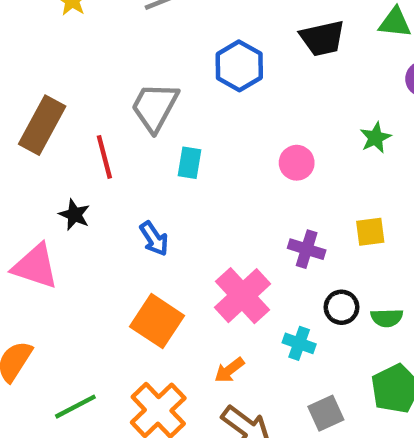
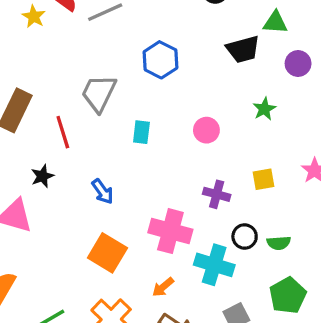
black trapezoid: (322, 38) -> (243, 49), moved
cyan rectangle: (190, 163) -> (141, 132), moved
black star: (74, 215) -> (42, 176), turned 30
pink cross: (243, 296) -> (170, 231), turned -30
cyan cross: (299, 343) -> (214, 265), size x1.6

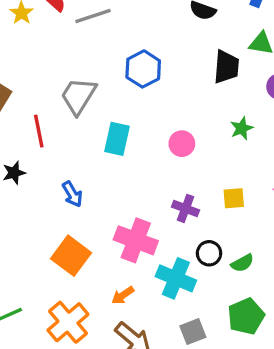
black trapezoid: (243, 49) -> (226, 67), turned -76
cyan rectangle: (141, 132) -> (117, 139), size x1.4
green semicircle: (279, 243) -> (242, 263), turned -30

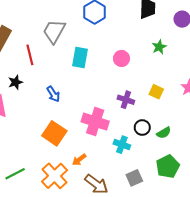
yellow square: (234, 198) -> (156, 92), turned 32
cyan cross: (176, 278) -> (122, 145), size x0.7
orange arrow: (123, 295) -> (79, 160), moved

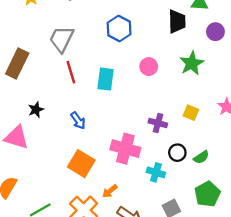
gray trapezoid: (54, 31) -> (62, 39), moved
green star: (159, 47) -> (192, 63), size x1.5
red line: (30, 55) -> (71, 72), moved
pink circle: (121, 58) -> (149, 67), moved

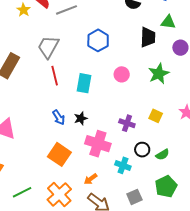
black star: (36, 110) -> (81, 118), moved
orange arrow: (110, 191) -> (91, 179), moved

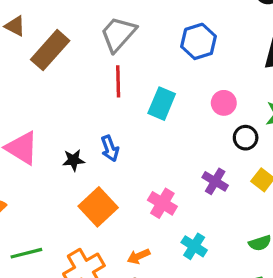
black star: (81, 118) -> (74, 160), moved
pink cross: (98, 144) -> (162, 203), size x0.7
black circle: (142, 150) -> (246, 138), moved

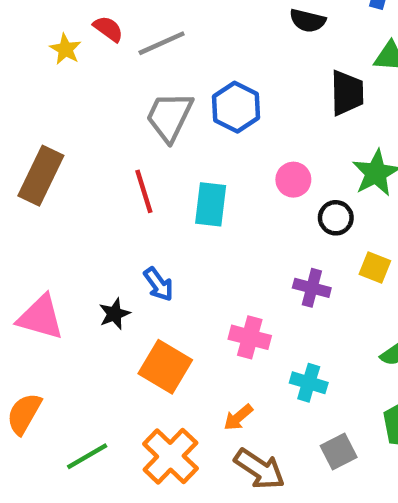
gray trapezoid: (118, 34) -> (170, 117), moved

